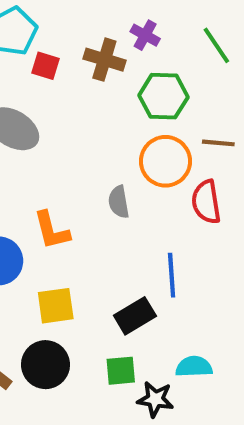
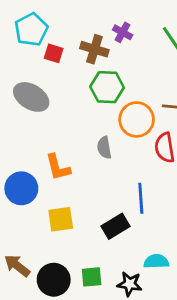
green hexagon: (163, 96) -> (107, 87), moved
black circle: (45, 365) -> (54, 280), moved
green square: (121, 371) -> (92, 277), moved

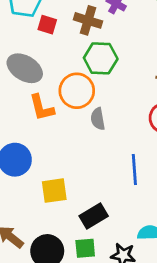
orange circle: (137, 119) -> (77, 91), moved
orange L-shape: (58, 167) -> (42, 108), moved
black rectangle: (116, 226) -> (94, 216), moved

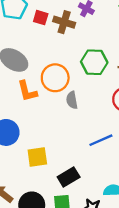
red square: (47, 25) -> (41, 18), moved
green hexagon: (101, 58) -> (94, 62), moved
blue line: (134, 170) -> (101, 140), turned 70

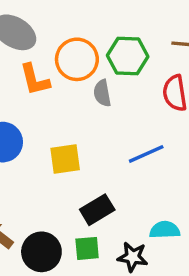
green hexagon: (94, 62) -> (128, 56), moved
yellow square: (37, 157) -> (65, 159), moved

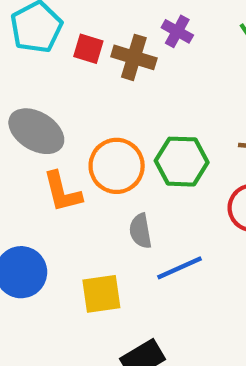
gray semicircle: (102, 93) -> (140, 231), moved
blue line: (146, 154) -> (179, 268), moved

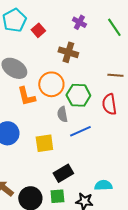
red square: (88, 49) -> (38, 30), turned 32
brown cross: (134, 57) -> (68, 52), moved
green hexagon: (182, 162) -> (78, 95), moved

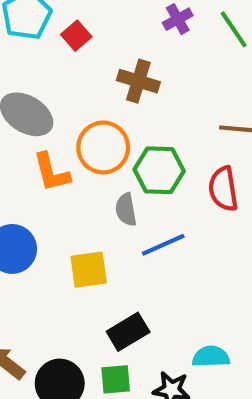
purple cross: (79, 22) -> (178, 19), moved, turned 32

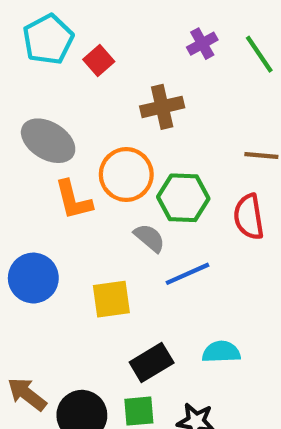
brown cross: (138, 81) -> (162, 107), turned -30
gray semicircle: (126, 210) -> (149, 238), turned 140
cyan semicircle: (211, 357) -> (221, 352), moved

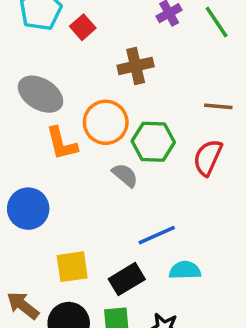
red semicircle: (249, 217) -> (208, 158), turned 33
blue line: (187, 274) -> (157, 235), moved
yellow square: (111, 299) -> (72, 267), moved

